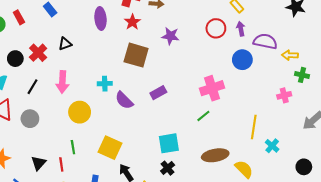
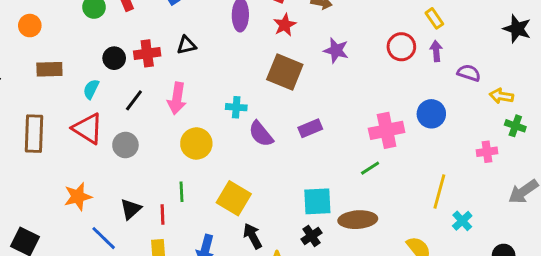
purple semicircle: (265, 41) -> (469, 73), size x0.7
red cross: (38, 53) -> (147, 53), turned 30
blue circle: (242, 60) -> (431, 114), moved
brown ellipse: (215, 155) -> (358, 220), moved

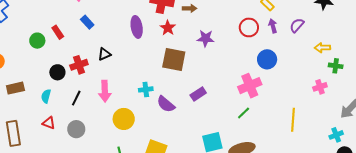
purple semicircle: (469, 73) -> (297, 25), moved, turned -56
blue circle: (431, 114) -> (267, 59), moved
red triangle: (88, 129) -> (49, 123), size x0.6
cyan cross: (462, 221) -> (336, 135), moved, turned 32

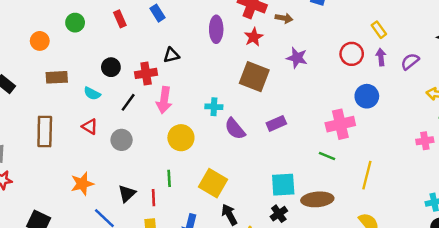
green circle: (37, 41) -> (75, 23), moved
red cross: (79, 65) -> (146, 73), moved
cyan semicircle: (46, 96) -> (92, 94), turned -88
green line: (244, 113) -> (327, 156), turned 56
yellow line: (293, 120) -> (367, 175), moved

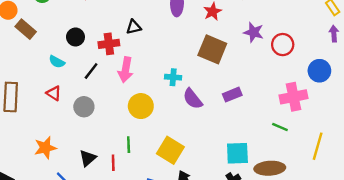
red circle: (352, 54) -> (283, 45), moved
brown rectangle: (57, 77) -> (26, 29), moved, turned 42

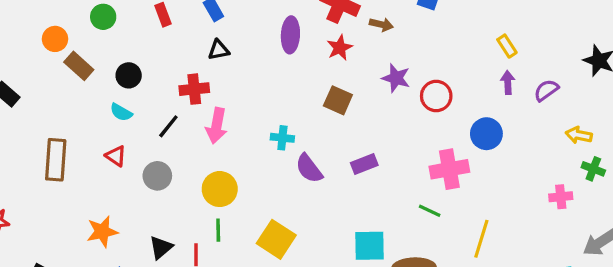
black triangle: (134, 27) -> (219, 50), moved
black circle: (75, 37) -> (129, 75), moved
brown square: (212, 49) -> (338, 100), size x0.7
yellow circle: (141, 106) -> (220, 189), moved

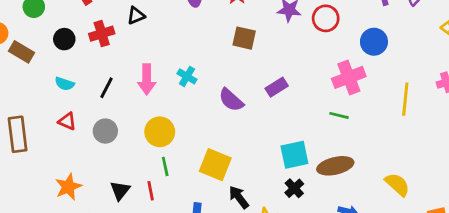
black circle: (129, 75) -> (64, 39), moved
red cross: (194, 89) -> (102, 34), moved
cyan cross: (282, 138) -> (187, 76), moved, turned 36
yellow line: (481, 239) -> (405, 99), moved

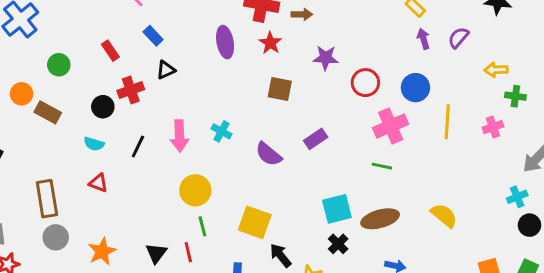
red circle: (326, 18) -> (365, 83), moved
black circle: (64, 39) -> (103, 107), moved
yellow line: (405, 99) -> (447, 122), moved
gray circle: (105, 131) -> (56, 237), moved
yellow semicircle: (397, 184) -> (444, 215), moved

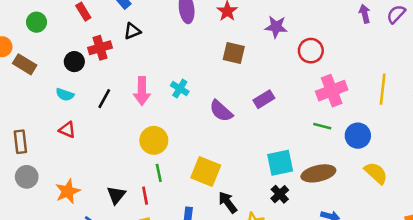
blue circle: (415, 88) -> (358, 136), moved
brown rectangle: (47, 199) -> (20, 142), size x0.7

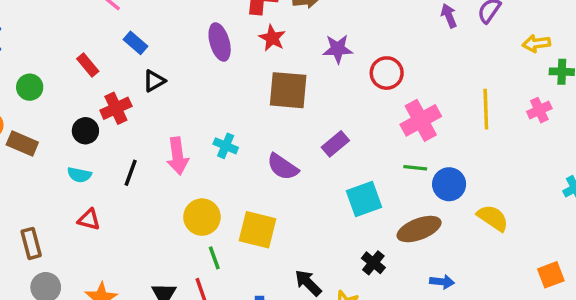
brown square: (234, 53) -> (288, 90), size x1.4
blue circle: (358, 136) -> (449, 184), moved
cyan square: (280, 163) -> (364, 199), moved
yellow square: (206, 172) -> (258, 230), moved

